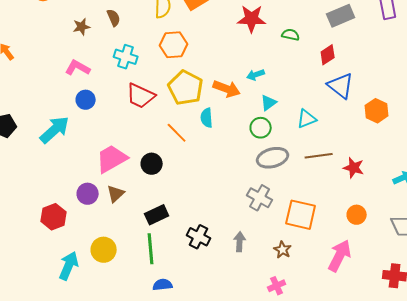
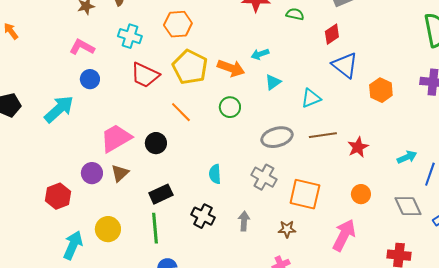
cyan semicircle: (207, 118) -> (215, 174), moved
green circle: (261, 128) -> (230, 107), moved
red star: (354, 168) -> (358, 147), turned 30
brown star: (283, 250) -> (287, 229), turned -30

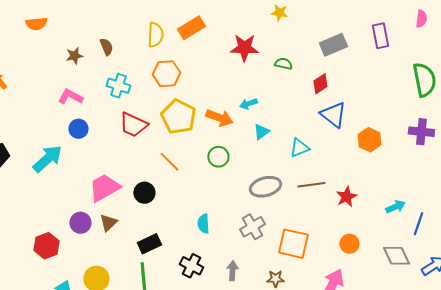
gray cross: (264, 177) -> (252, 227), turned 30

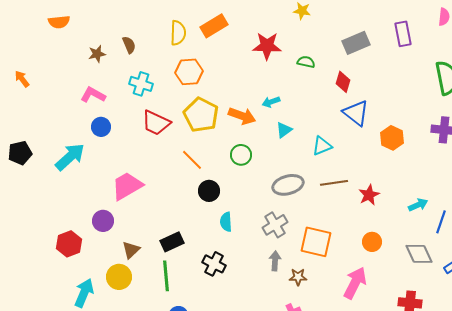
red diamond: (320, 84) -> (343, 82), turned -40
black circle: (144, 193) -> (209, 191), moved
brown triangle: (108, 223) -> (131, 250), moved
gray arrow: (232, 271) -> (275, 261), moved

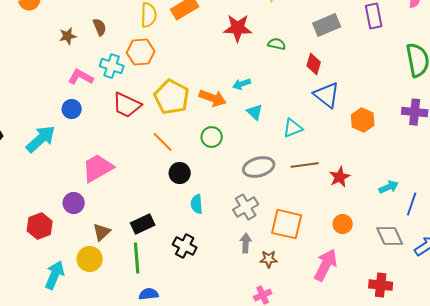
orange hexagon: (189, 72) -> (141, 52), moved
pink L-shape: (93, 95) -> (81, 77), moved
cyan triangle: (284, 130) -> (255, 112), turned -42

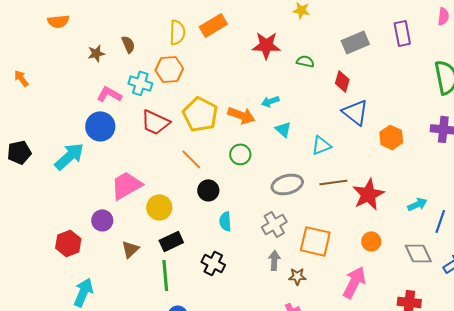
blue circle: (72, 109) -> (100, 126), size x1.5
red star: (340, 177) -> (368, 194), size x1.5
yellow circle: (90, 259) -> (159, 207), moved

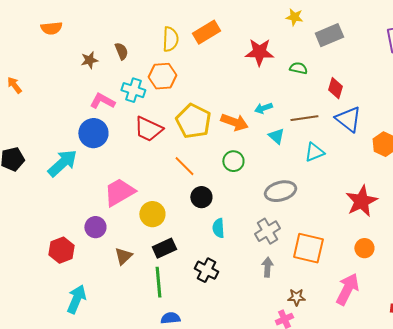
gray rectangle: (355, 42) -> (329, 35), moved
brown line: (333, 182) -> (304, 118), moved
brown star: (297, 276) -> (296, 297), moved

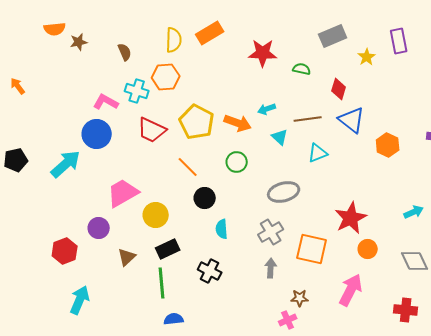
yellow star: (294, 17) -> (367, 57), moved, turned 30
brown star: (89, 60) -> (79, 42), moved
red star: (361, 201) -> (351, 218), moved

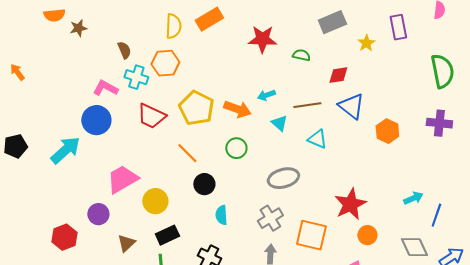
brown semicircle: (125, 52) -> (124, 50), moved
red diamond: (339, 89) -> (338, 75), turned 65
cyan triangle: (318, 153) -> (317, 139), turned 45

